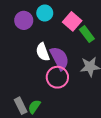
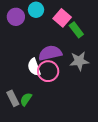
white semicircle: (43, 52) -> (34, 67), moved
purple semicircle: (60, 58) -> (50, 53), turned -75

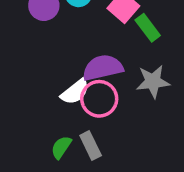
white semicircle: (34, 67) -> (75, 92), turned -108
gray rectangle: (13, 98) -> (91, 145), moved

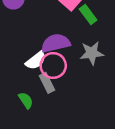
gray rectangle: (91, 145) -> (47, 83), moved
green semicircle: (61, 147) -> (26, 100), turned 112

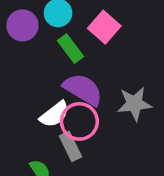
green rectangle: (88, 14) -> (70, 49), moved
purple semicircle: (56, 43) -> (83, 89), turned 44

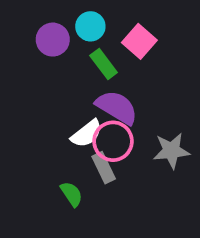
gray star: (134, 104) -> (171, 151), moved

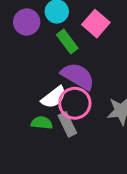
green semicircle: (72, 194) -> (42, 123), moved, turned -50

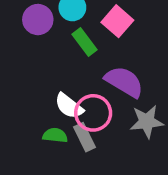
purple semicircle: (78, 76) -> (124, 82), moved
white semicircle: (54, 97) -> (69, 106), turned 76

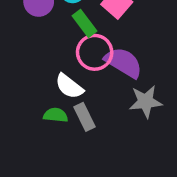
pink circle: (93, 113) -> (95, 52), moved

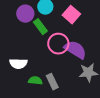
green rectangle: (84, 23) -> (40, 27), moved
white semicircle: (69, 86) -> (18, 64), moved, turned -36

